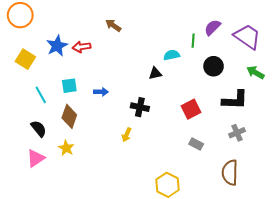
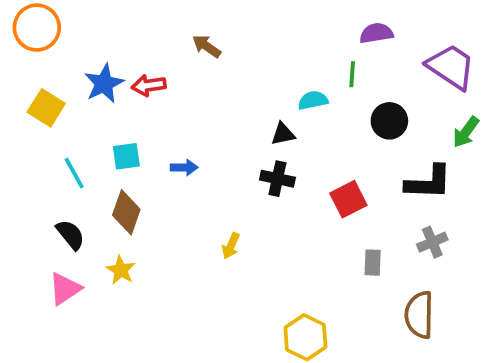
purple semicircle: (212, 27) -> (376, 33), moved, turned 36
green arrow: (255, 72) -> (466, 132), turned -84
black cross: (140, 107) -> (277, 179), moved
gray rectangle: (196, 144) -> (373, 263), moved, turned 64

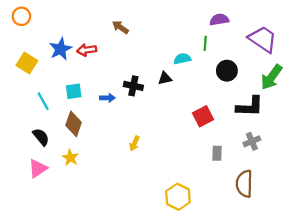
orange circle: (37, 28) -> (21, 16), size x0.7
green arrow: (466, 132) -> (271, 77), size x1.4
black cross: (277, 179) -> (133, 86), moved

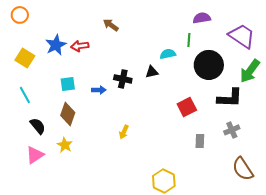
black circle: (227, 71) -> (209, 65), size x1.5
cyan line: (43, 101) -> (25, 95), moved
brown semicircle: (244, 184) -> (243, 169), moved, turned -35

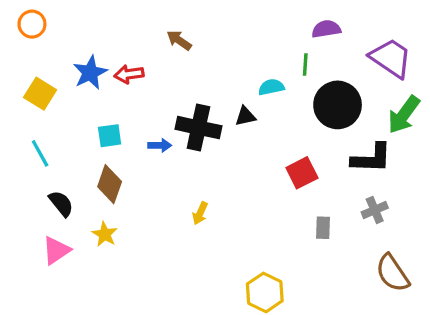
black cross: (123, 79) -> (198, 128), size x1.5

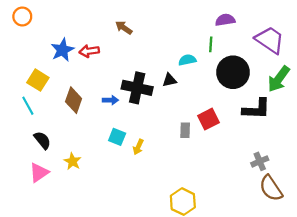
yellow square: (40, 94) -> (38, 80), moved
cyan square: (110, 136) -> (117, 137), moved, turned 30
brown diamond: (110, 184) -> (74, 100), moved
gray cross: (375, 210) -> (260, 161), moved
gray rectangle: (323, 228) -> (185, 130), moved

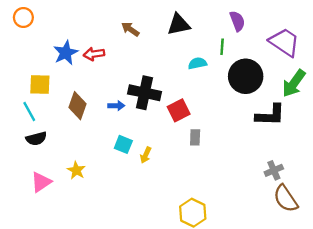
purple semicircle: (225, 20) -> (237, 21), turned 78
yellow square: (38, 80) -> (40, 84), turned -30
black triangle: (169, 80) -> (179, 25), moved, size x1.5
red square: (208, 119) -> (179, 110), moved
black semicircle: (42, 140) -> (36, 139), moved, turned 114

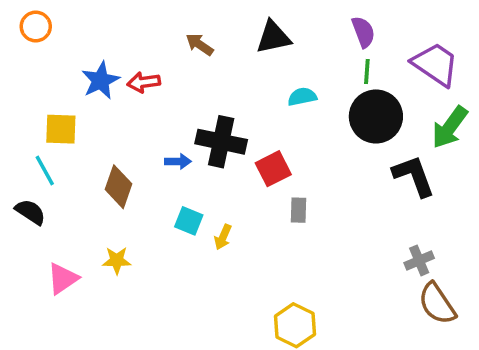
green line: (222, 47) -> (367, 71), moved
brown diamond: (77, 106) -> (119, 187), moved
black L-shape: (270, 115) -> (414, 176), turned -112
black semicircle: (36, 139) -> (30, 212), moved, turned -132
yellow star: (76, 170) -> (117, 260), turned -30

